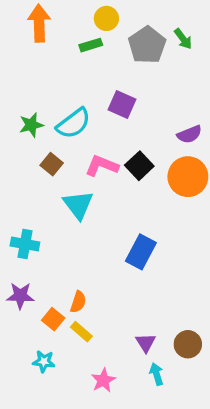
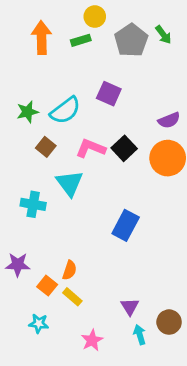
orange arrow: (39, 23) -> (42, 38), moved
cyan cross: (25, 244) -> (33, 204), moved
brown circle: (188, 344) -> (169, 322), moved

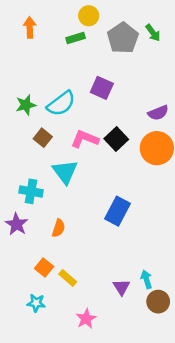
orange arrow: (42, 38) -> (30, 28), moved, size x0.7
purple star: (18, 265) -> (17, 224), moved, turned 30
orange semicircle: (70, 270) -> (59, 228), moved
cyan arrow: (140, 335) -> (146, 279), moved

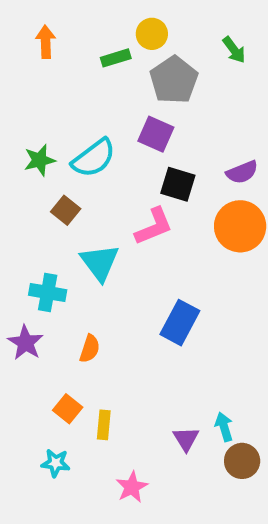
yellow circle: (89, 16) -> (152, 34), moved
gray pentagon: (123, 38) -> (174, 80), moved
pink L-shape: (85, 139) -> (154, 226), moved, turned 136
black square: (116, 139) -> (178, 184), moved, turned -30
yellow rectangle: (68, 278) -> (104, 425), turned 54

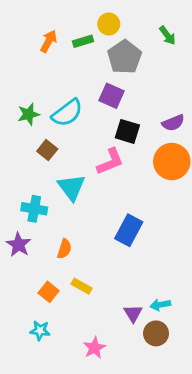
orange arrow: (46, 42) -> (49, 41), moved, turned 30
yellow rectangle: (104, 425) -> (82, 286), moved, turned -66
cyan arrow: (224, 427) -> (160, 305), turned -84
brown circle: (242, 461) -> (156, 333), moved

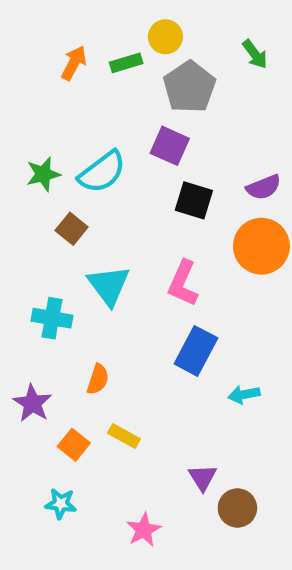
pink L-shape: (110, 162) -> (183, 283), moved, turned 136
purple star: (19, 245) -> (32, 403), moved
cyan arrow: (160, 305) -> (244, 395), moved

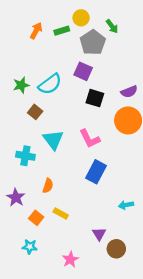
green arrow: (255, 54) -> (112, 26), moved
pink L-shape: (183, 283) -> (90, 139), turned -50
cyan arrow: (244, 395) -> (126, 205), moved

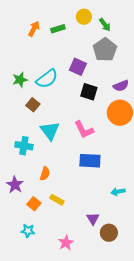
yellow circle: (81, 18) -> (84, 17), moved
gray pentagon: (93, 42) -> (105, 50), moved
blue rectangle: (96, 172) -> (90, 161), turned 65

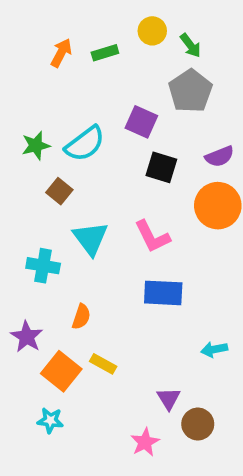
orange square: (34, 204) -> (61, 371), size x1.5
pink star: (66, 243) -> (145, 442), moved

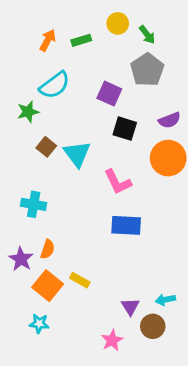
cyan semicircle: (85, 144) -> (55, 85), moved
cyan triangle: (90, 238) -> (77, 154), moved
orange semicircle: (81, 317) -> (48, 249), moved
cyan arrow: (214, 349) -> (165, 300), moved

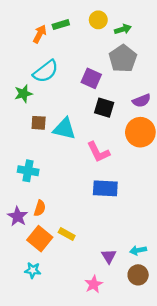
green arrow: (147, 35) -> (123, 29), turned -70
green rectangle: (81, 40) -> (61, 25), moved
brown square: (46, 147) -> (39, 123), turned -35
cyan triangle: (77, 154) -> (64, 129), turned -40
brown circle: (153, 326) -> (138, 275), moved

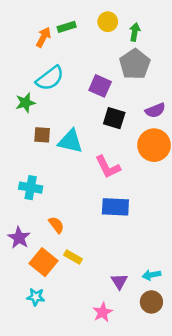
green arrow: (123, 29) -> (135, 32), turned -63
orange semicircle: (40, 208) -> (56, 225), moved, turned -56

